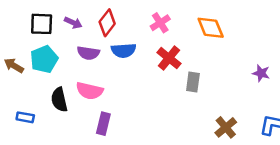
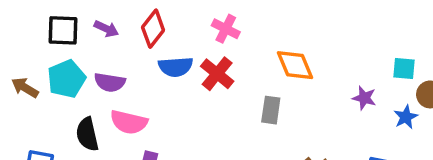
pink cross: (160, 23) -> (226, 29), turned -30
orange diamond: (211, 28) -> (295, 65), moved
purple semicircle: (88, 53) -> (110, 82), moved
red cross: (169, 58) -> (217, 74), moved

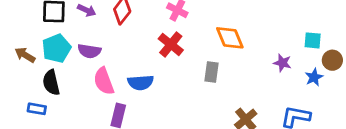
blue semicircle: (176, 67) -> (141, 83), moved
pink semicircle: (129, 122) -> (104, 81), turned 56
black semicircle: (87, 134) -> (51, 83), moved

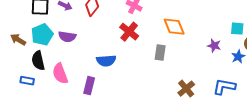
pink semicircle: (104, 81) -> (60, 74), moved

